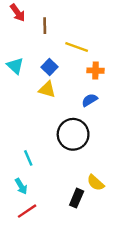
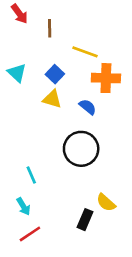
orange cross: (96, 71) -> (106, 78), size x1.5
blue semicircle: (90, 100) -> (88, 107), moved, turned 70

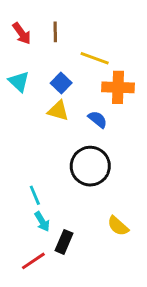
red arrow: (19, 14) -> (22, 33), moved
cyan arrow: (23, 206) -> (42, 222), moved
black rectangle: (85, 220) -> (64, 242), moved

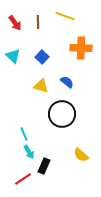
yellow line: (95, 58) -> (65, 16), moved
orange cross: (118, 87) -> (81, 48), moved
yellow triangle: (58, 111) -> (41, 86), moved

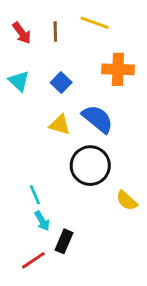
blue semicircle: (67, 82) -> (98, 119), size x1.6
yellow semicircle: (81, 155) -> (127, 201), moved

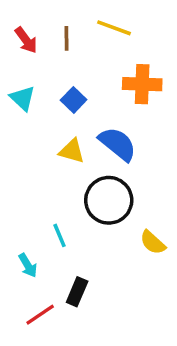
cyan line: (35, 195) -> (59, 235), moved
cyan arrow: (42, 221) -> (28, 265), moved

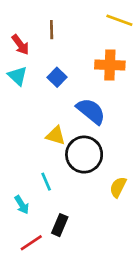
yellow line: (114, 28) -> (119, 20), moved
red arrow: (26, 40) -> (20, 45), moved
yellow triangle: (72, 151) -> (56, 136), moved
yellow semicircle: (153, 243) -> (118, 187), turned 75

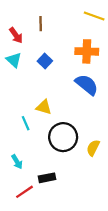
blue semicircle: (91, 111) -> (87, 85), moved
black circle: (84, 155) -> (63, 137), moved
cyan line: (46, 182) -> (26, 123), moved
black rectangle: (60, 225) -> (47, 178), turned 56

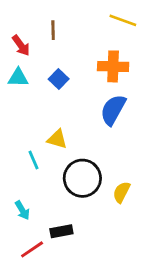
cyan triangle: (14, 60) -> (18, 78), turned -42
blue semicircle: (87, 85) -> (113, 110), turned -100

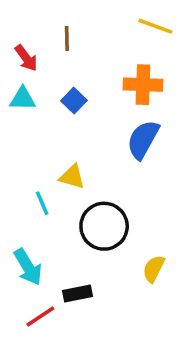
yellow semicircle: (121, 192) -> (154, 269), moved
cyan arrow: (22, 210) -> (28, 267), size x1.5

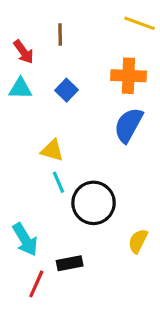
yellow triangle: (72, 177) -> (52, 150), moved
cyan line: (42, 203) -> (59, 182), moved
red line: (40, 317) -> (36, 284), turned -32

